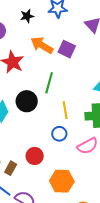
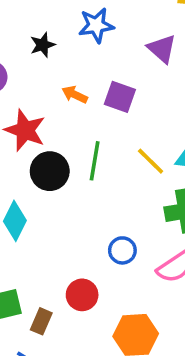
orange arrow: (42, 45) -> (75, 95), size x0.6
black circle: (27, 101) -> (50, 171), moved
yellow line: (65, 110) -> (151, 161), moved, turned -30

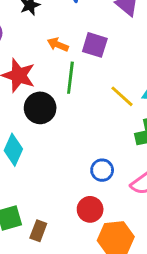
green line: (95, 161) -> (70, 78), moved
red circle: (82, 295) -> (90, 209), moved

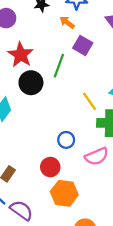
orange arrow: (58, 45) -> (67, 22), moved
yellow line: (122, 96) -> (90, 101), moved

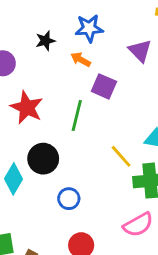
black circle: (31, 83) -> (43, 159), moved
blue circle: (66, 140) -> (69, 199), moved

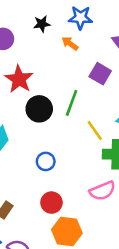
purple square: (104, 86) -> (100, 74), moved
green line: (77, 115) -> (72, 103), moved
black circle: (43, 159) -> (39, 109), moved

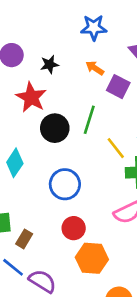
black star: (42, 24) -> (49, 64), moved
orange arrow: (70, 44) -> (95, 68), moved
blue circle: (46, 161) -> (65, 184), size x1.5

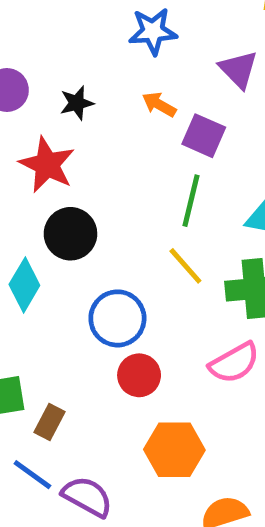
green line: (89, 120) -> (191, 201), moved
black circle: (55, 128) -> (70, 234), moved
yellow line: (116, 148) -> (185, 266), moved
red circle: (74, 228) -> (139, 375), moved

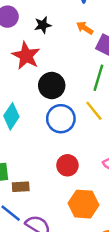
black circle: (70, 234) -> (52, 86), moved
blue circle: (117, 318) -> (61, 119), moved
brown rectangle: (49, 422) -> (21, 187), turned 56

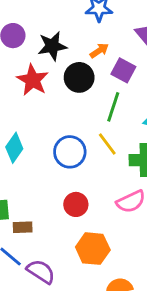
black star: (43, 25) -> (52, 46), size x1.5
orange arrow: (85, 28) -> (99, 51), turned 112
black circle: (52, 86) -> (79, 77), moved

